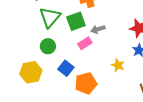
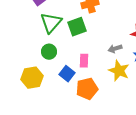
gray arrow: (98, 29) -> (115, 49), moved
pink rectangle: (85, 43) -> (84, 61), moved, turned -56
yellow star: (118, 65) -> (119, 71), size x1.5

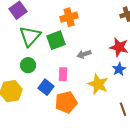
gray arrow: (115, 49) -> (84, 54), moved

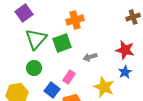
pink rectangle: (63, 74) -> (69, 77), turned 32

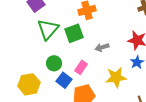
green circle: (34, 68) -> (54, 63), moved
yellow star: (104, 87) -> (116, 77), turned -30

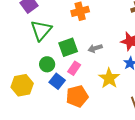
green square: (74, 33) -> (68, 47), moved
yellow star: (116, 77) -> (109, 78), turned -30

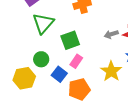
gray arrow: (95, 48) -> (111, 34), moved
green circle: (47, 64) -> (41, 59), moved

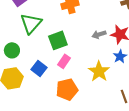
green circle: (41, 59) -> (12, 50), moved
blue square: (59, 74) -> (39, 68), moved

